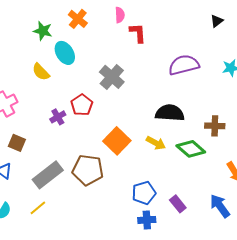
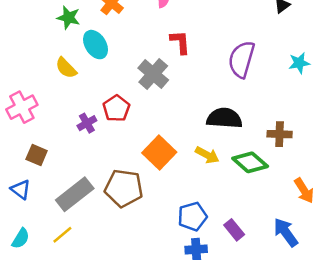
red L-shape: (138, 33) -> (180, 42), moved
purple semicircle: (184, 65) -> (242, 59), turned -60

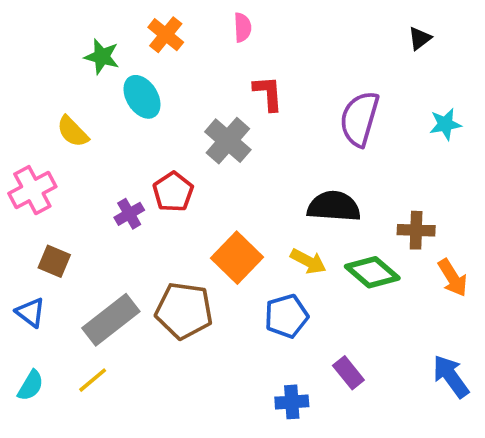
yellow semicircle: (66, 68) -> (73, 132), moved
orange arrow: (304, 191) -> (453, 278), moved
blue pentagon: (192, 216) -> (286, 316), moved
blue arrow: (286, 232) -> (451, 376), moved

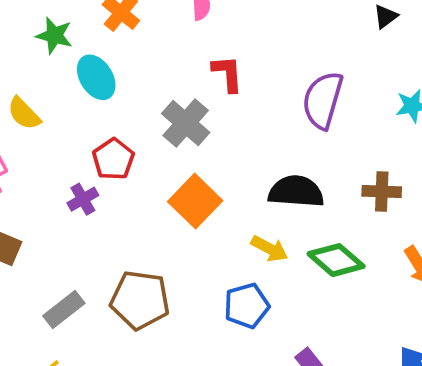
red pentagon: (173, 192) -> (113, 159), moved
brown cross: (416, 230) -> (382, 192), moved
orange square: (237, 258) -> (195, 201), moved
gray rectangle: (111, 320) -> (64, 310), size x0.7

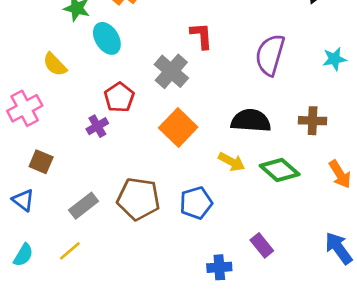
blue pentagon: (247, 306) -> (196, 203), moved

